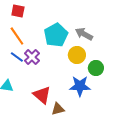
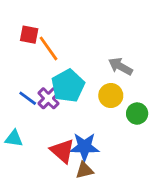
cyan pentagon: (56, 35) -> (68, 86), moved
orange line: (17, 36) -> (48, 48), moved
blue star: (80, 86) -> (84, 147), moved

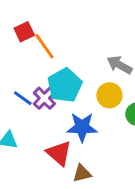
red square: (29, 35) -> (24, 32), turned -36
blue star: (84, 147) -> (82, 127), moved

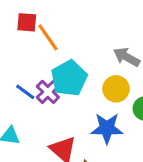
red square: (24, 32) -> (27, 22), turned 30
blue star: (82, 127) -> (107, 128), moved

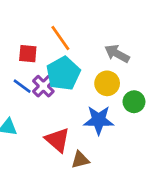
red square: (27, 22) -> (28, 54), moved
orange line: (48, 37) -> (60, 38), moved

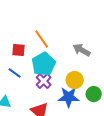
yellow circle: (107, 83) -> (75, 80), moved
purple cross: (43, 86) -> (44, 81), moved
green circle: (134, 102) -> (94, 94), moved

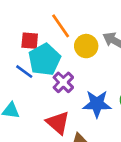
cyan pentagon: (44, 64) -> (44, 59), moved
yellow circle: (75, 80) -> (86, 46), moved

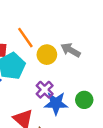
purple cross: (63, 82) -> (45, 90), moved

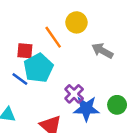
yellow circle: (47, 55) -> (76, 22), moved

